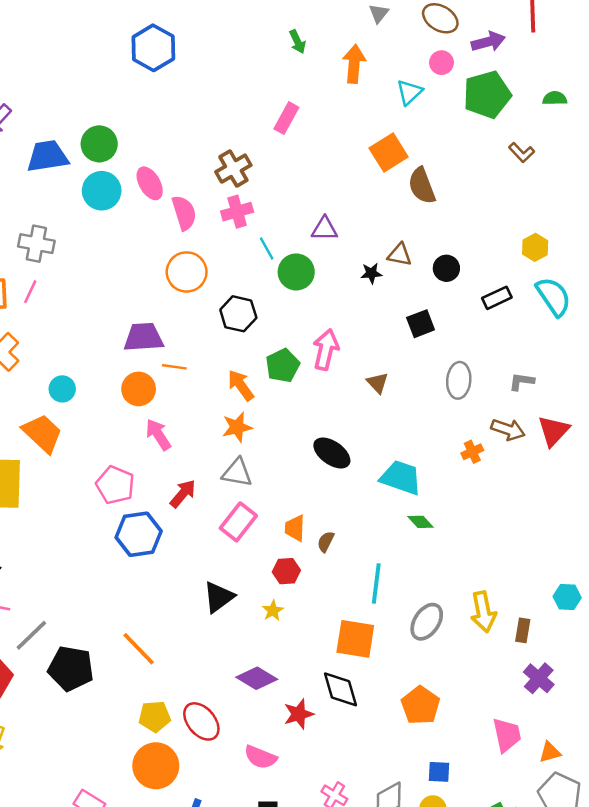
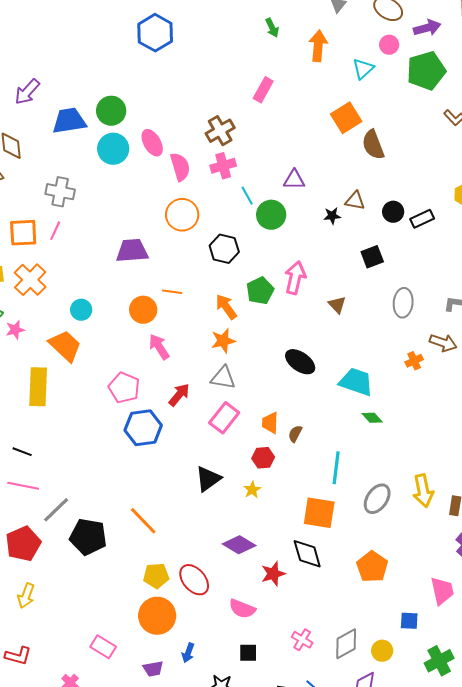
black rectangle: (497, 298) -> (422, 219), moved
purple trapezoid: (143, 337) -> (132, 251), moved
blue square: (439, 772) -> (409, 621), moved

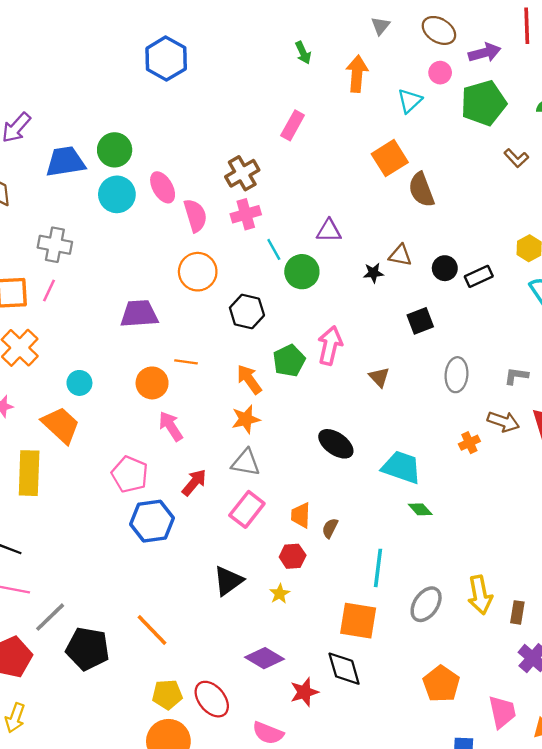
orange pentagon: (372, 567) -> (441, 684), moved

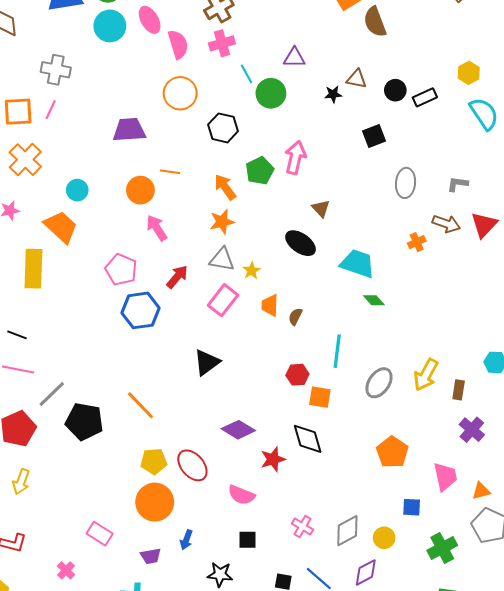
brown triangle: (379, 377) -> (321, 208), moved
red hexagon: (293, 556) -> (297, 375), moved
yellow star: (280, 594) -> (252, 271), moved
yellow arrow: (480, 595) -> (426, 375), turned 40
orange square: (358, 621) -> (320, 397), size x0.7

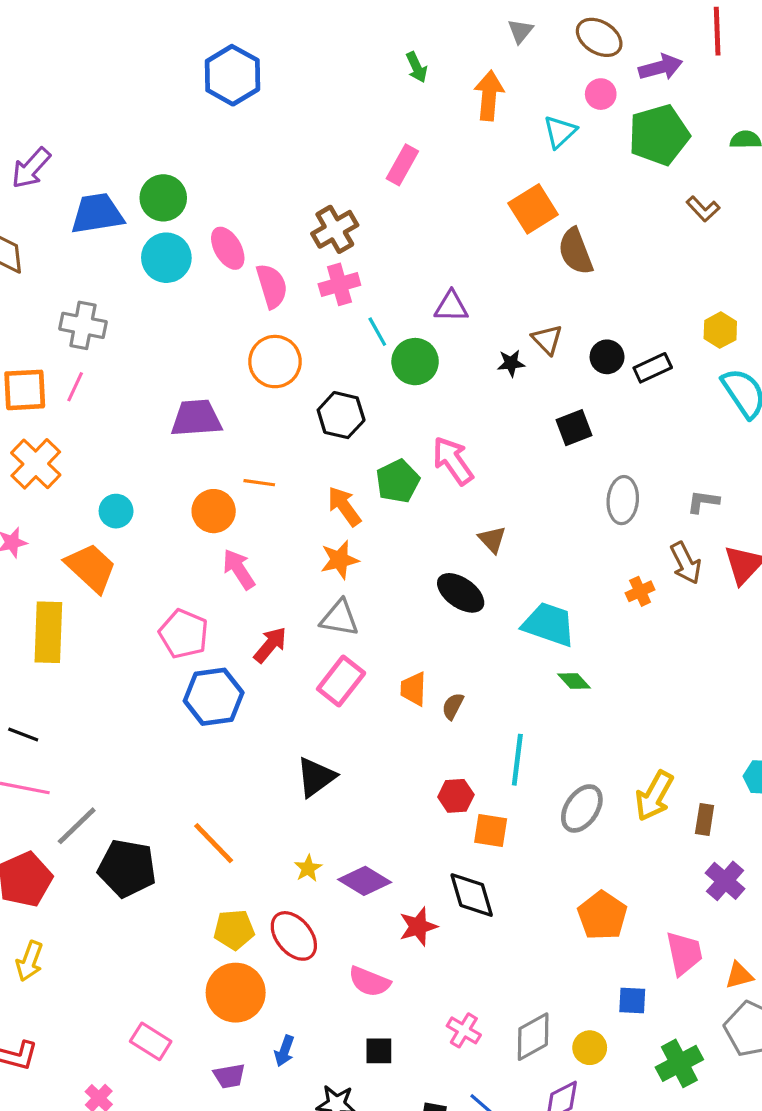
brown triangle: (357, 79) -> (547, 340), turned 35
pink arrow: (295, 157) -> (453, 461), turned -48
brown arrow: (446, 224) -> (686, 563), turned 44
yellow star: (252, 271) -> (308, 868), moved

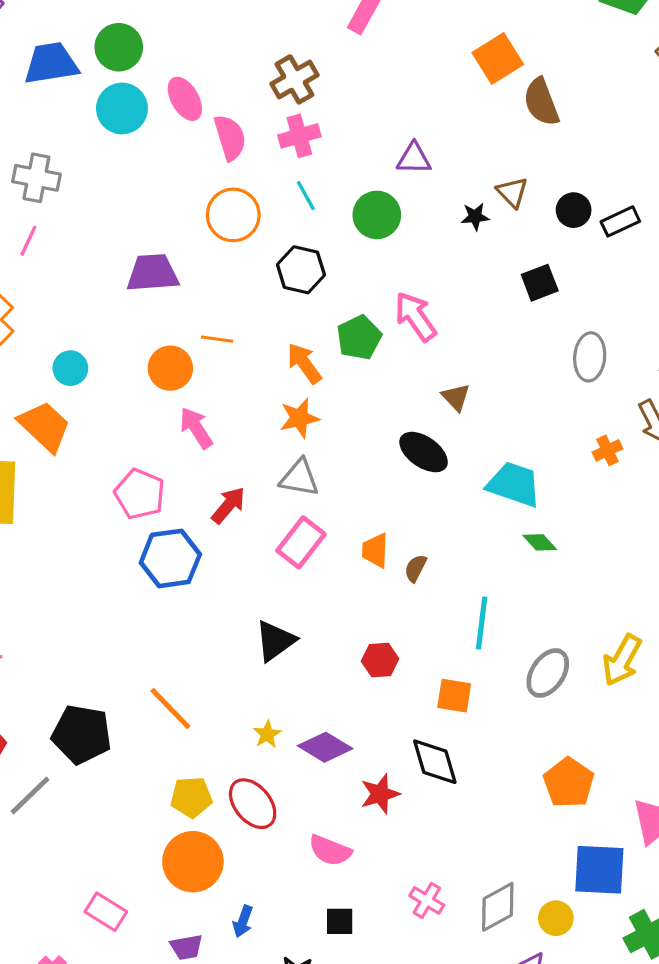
cyan line: (377, 332) -> (306, 196), moved
red hexagon: (456, 796) -> (380, 660), moved
gray line: (77, 826) -> (30, 796), moved
blue square: (632, 1000) -> (599, 870), size x1.8

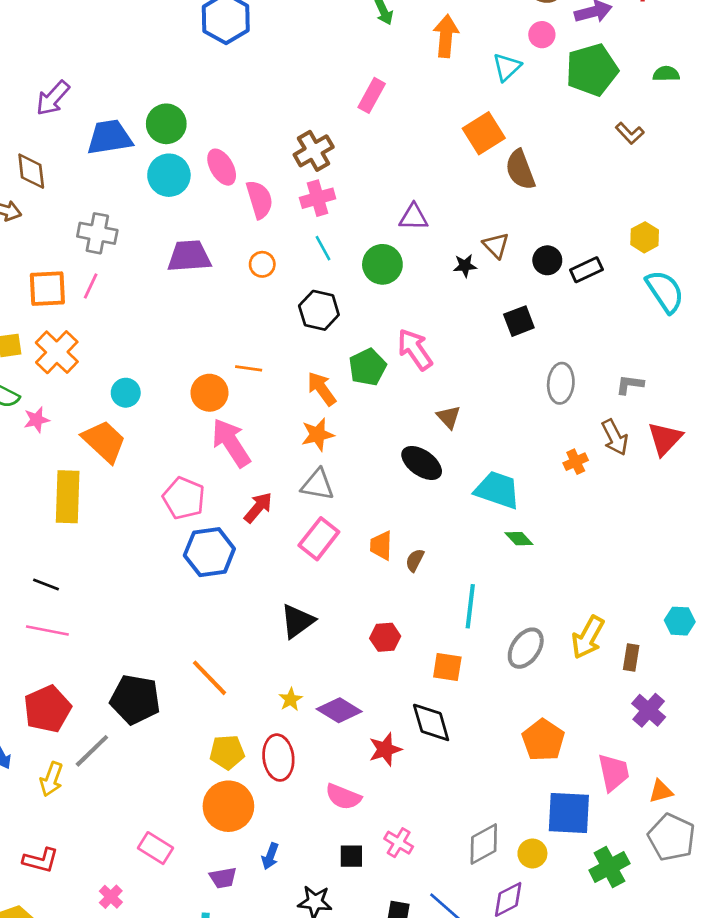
orange circle: (233, 215) -> (262, 264), size x0.6
purple trapezoid: (153, 273) -> (189, 256), moved
pink arrow: (196, 428) -> (231, 443), size x1.4
red ellipse: (253, 804) -> (278, 758), turned 33
pink cross: (427, 900) -> (399, 843), moved

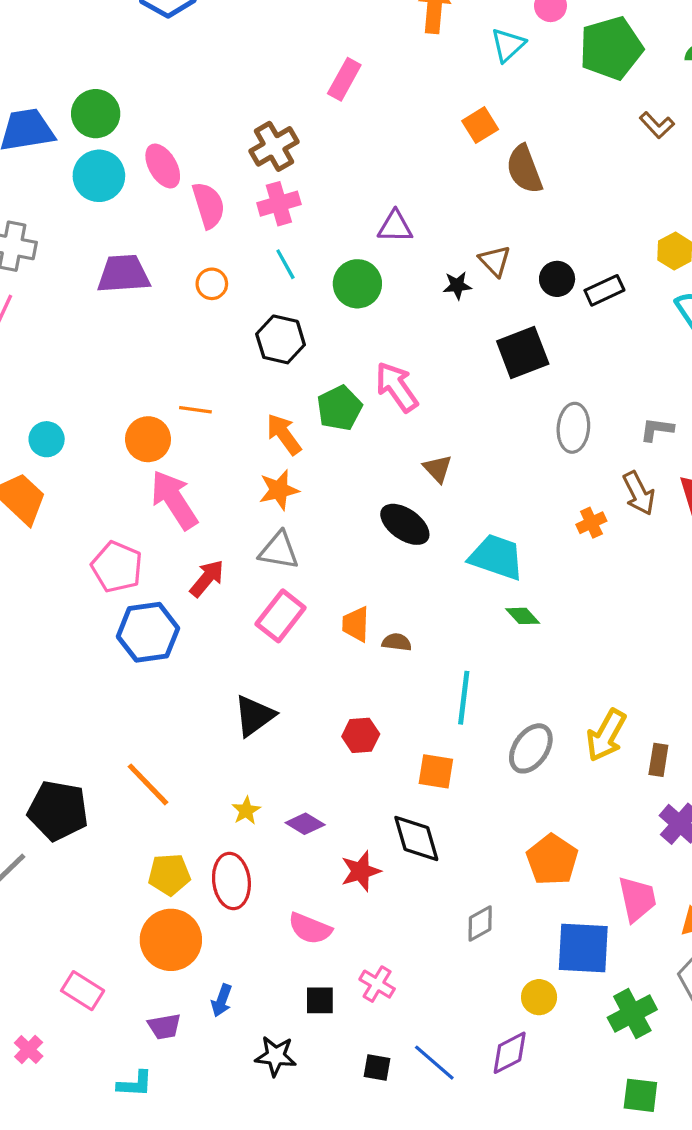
orange square: (484, 133) -> (480, 125), size x0.7
black square: (519, 321) -> (523, 353), size x1.4
brown semicircle: (415, 560) -> (397, 642), turned 70
purple diamond: (339, 710) -> (305, 824), size x0.7
gray diamond: (484, 844) -> (480, 924), moved, size x0.7

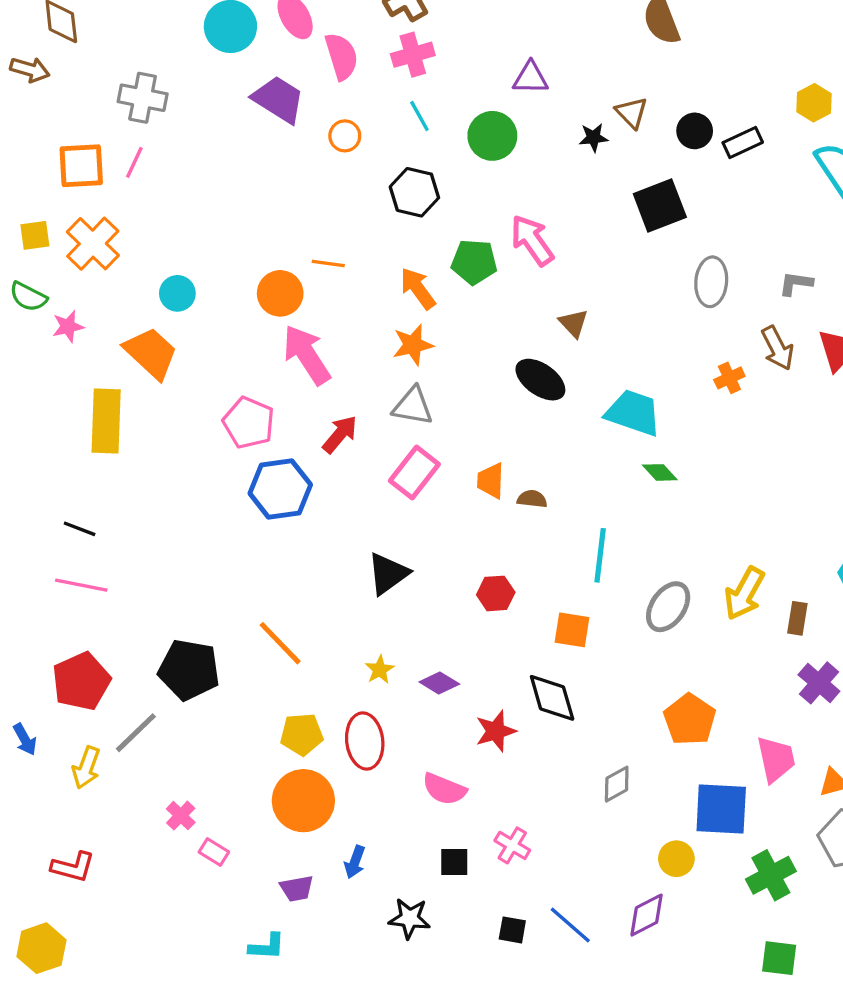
purple trapezoid: (123, 274) -> (279, 99), moved, turned 36
green pentagon: (339, 408) -> (474, 262), turned 30
pink rectangle: (83, 991) -> (214, 852), size x0.7
pink cross: (29, 1049) -> (181, 816), moved

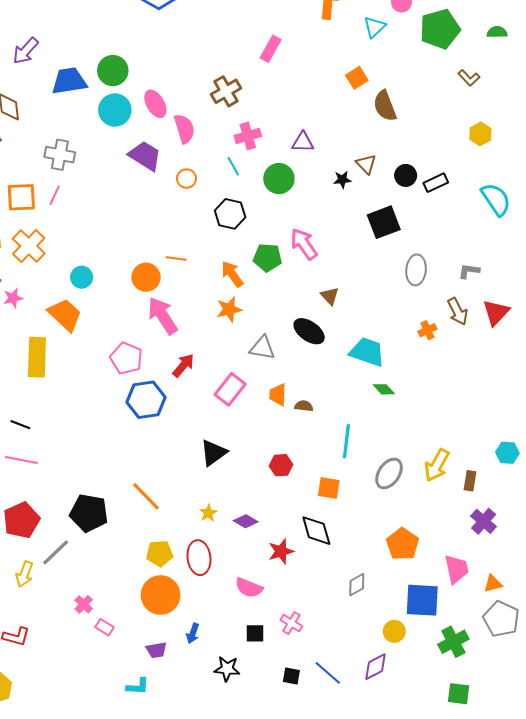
pink cross: (413, 55) -> (248, 136), moved
yellow hexagon: (814, 103) -> (480, 134), moved
gray triangle: (413, 406) -> (262, 348), moved

